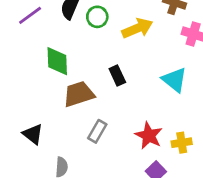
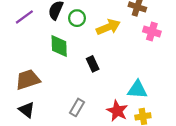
green diamond: (57, 61) -> (59, 46), moved
cyan triangle: (175, 80) -> (137, 90), moved, turned -35
brown trapezoid: (79, 94) -> (28, 80), moved

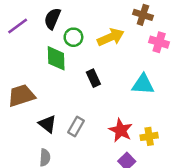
green circle: (77, 18) -> (73, 37), moved
cyan triangle: (137, 90) -> (143, 84), moved
black triangle: (27, 110) -> (47, 124), moved

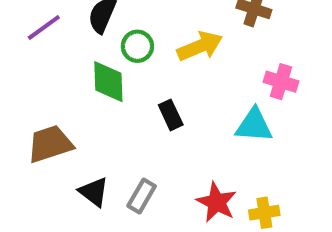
pink cross: (159, 42) -> (281, 82), moved

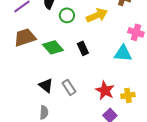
green diamond: (108, 82) -> (53, 47), moved, turned -40
brown trapezoid: (50, 144) -> (25, 37), moved
gray rectangle: (142, 196) -> (69, 87), turned -63

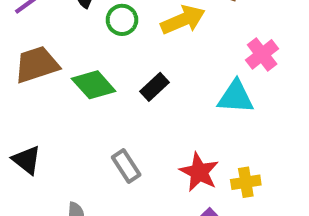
pink cross: (136, 32) -> (262, 54), turned 35
black rectangle: (83, 48) -> (154, 87), turned 72
black triangle: (46, 85) -> (27, 160), moved

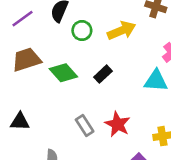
black triangle: (27, 160) -> (20, 122), turned -36
red star: (199, 172) -> (118, 124), moved

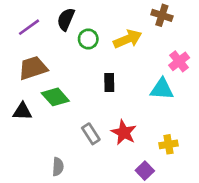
green diamond: (63, 73) -> (55, 97), moved
black rectangle: (103, 74) -> (109, 82), turned -48
black triangle: (20, 122) -> (22, 111), moved

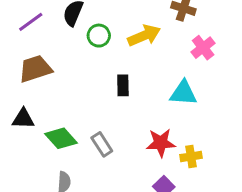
pink cross: (179, 61) -> (203, 48), moved
green diamond: (55, 97) -> (61, 138), moved
red star: (124, 132) -> (161, 143), moved, turned -30

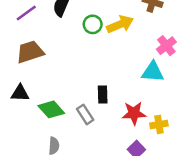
green circle: (99, 36) -> (93, 24), moved
pink cross: (203, 48) -> (166, 46), moved
black rectangle: (123, 85) -> (103, 94), moved

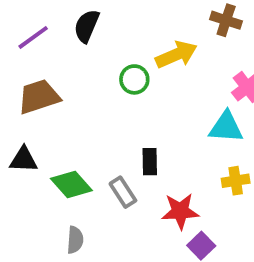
green circle: (93, 24) -> (134, 79), moved
red star: (134, 113) -> (180, 211), moved
yellow cross: (159, 124) -> (236, 181), moved

